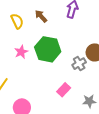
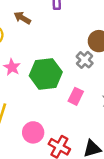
green hexagon: (48, 49) -> (46, 74), moved

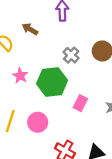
gray cross: (85, 60) -> (71, 55), moved
pink circle: (33, 132) -> (38, 122), moved

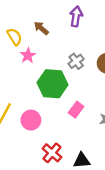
pink star: (20, 76) -> (28, 55), moved

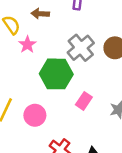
brown arrow: (41, 28) -> (40, 14), turned -35
gray cross: (76, 61) -> (81, 48), size x1.5

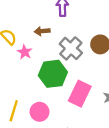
brown arrow: (40, 14) -> (42, 31), moved
pink rectangle: (84, 101) -> (80, 94), size x1.6

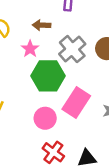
pink star: (25, 52) -> (30, 49), moved
pink circle: (40, 112) -> (45, 118), moved

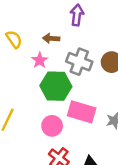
gray cross: (72, 49) -> (79, 62), turned -30
pink rectangle: (76, 103) -> (82, 112), turned 72

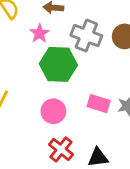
pink rectangle: (82, 112) -> (99, 104), moved, size x0.7

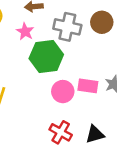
pink circle: (53, 111) -> (63, 92), moved

